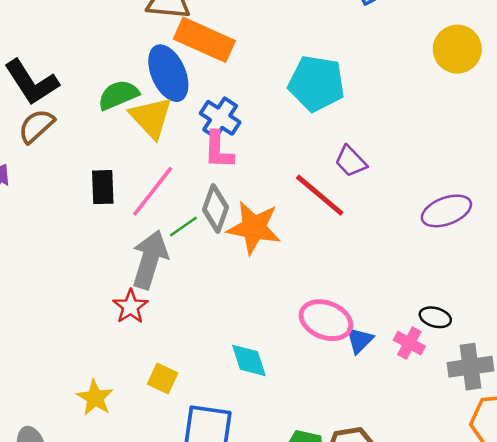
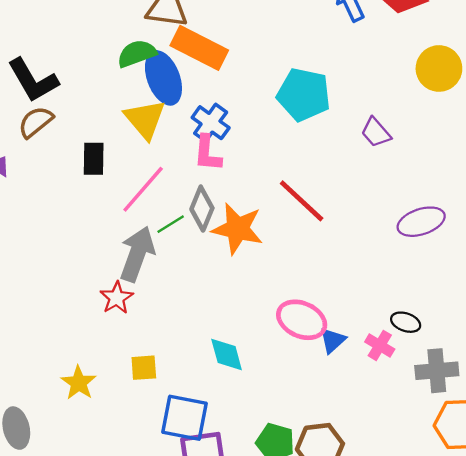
green semicircle: (118, 95) -> (137, 53), moved
purple trapezoid: (351, 161) -> (376, 132), moved
black rectangle: (103, 187) -> (94, 159), moved
yellow square: (163, 379) -> (144, 368), turned -32

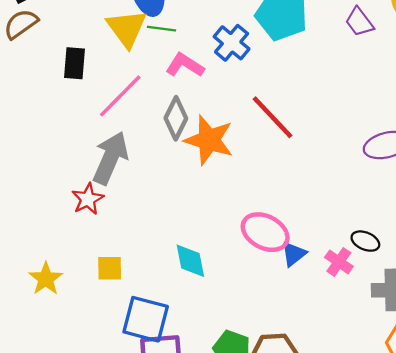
blue cross: (211, 123) -> (232, 43), moved
purple trapezoid: (376, 132) -> (359, 22), moved
pink L-shape: (207, 153) -> (185, 65), turned 114
green line: (171, 224) -> (161, 29), moved, turned 36

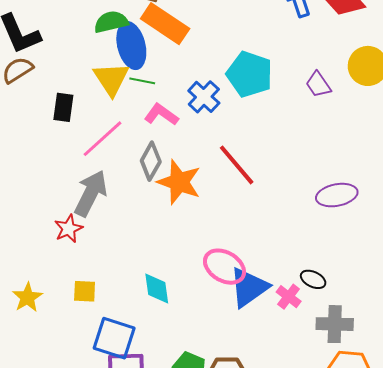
blue triangle: (294, 254) -> (249, 287), size x1.8

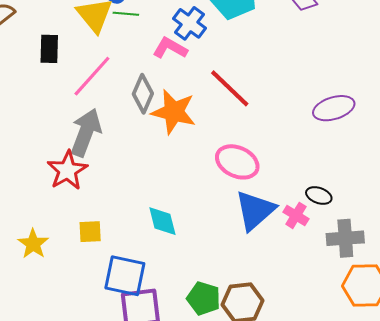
pink L-shape: (161, 115) -> (170, 48), moved
red star: (69, 229) -> (67, 170), size x1.4
pink ellipse: (224, 267) -> (237, 162), moved

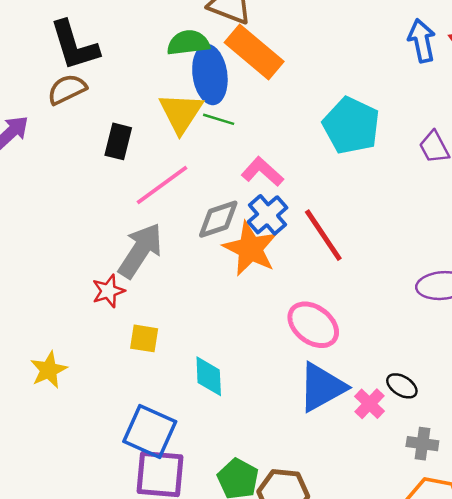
blue cross: (189, 23) -> (268, 215), moved
gray diamond: (143, 94) -> (218, 219), turned 36
red star: (67, 170) -> (108, 291), size x0.7
yellow square: (90, 232) -> (144, 338), moved
gray cross: (345, 238) -> (422, 444), size x0.7

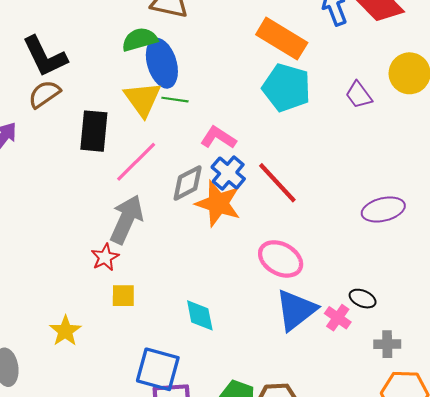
orange rectangle: (254, 52) -> (282, 39), moved
black rectangle: (118, 141) -> (94, 131), size x1.4
yellow square: (144, 338) -> (123, 296), moved

